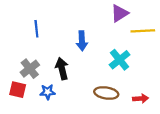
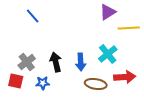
blue line: (36, 29) -> (33, 16), moved, turned -35
blue arrow: (82, 41) -> (81, 62), moved
red arrow: (141, 99) -> (125, 77), moved, size x1.5

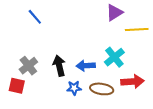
blue arrow: (81, 62) -> (86, 66), turned 90
blue star: (43, 83) -> (74, 88), moved

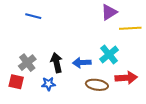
blue line: (35, 17) -> (33, 16), turned -35
blue star: (74, 88) -> (48, 84), moved

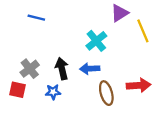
yellow line: (130, 28) -> (143, 31), turned 70
cyan cross: (109, 55) -> (96, 41), moved
brown ellipse: (97, 85) -> (106, 93), turned 65

